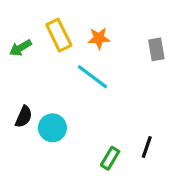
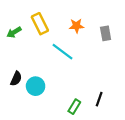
orange star: (99, 38) -> (76, 26), moved

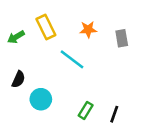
black semicircle: (16, 79) -> (18, 79), moved
green rectangle: (74, 107) -> (86, 110), moved

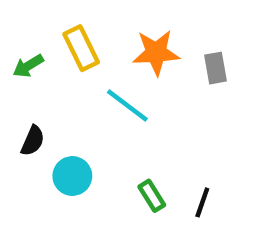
orange star: (88, 30) -> (156, 53), size x1.5
green rectangle: (86, 110) -> (152, 196), turned -63

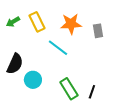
green arrow: (28, 66) -> (13, 22), moved
black semicircle: (33, 141) -> (15, 64), size x1.5
green rectangle: (152, 196) -> (69, 89), size x1.5

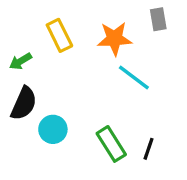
green arrow: (13, 22) -> (21, 61), moved
gray rectangle: (98, 31) -> (158, 19), moved
cyan line: (58, 48) -> (134, 77), moved

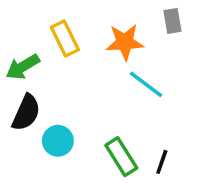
green arrow: (21, 61) -> (23, 67), size x1.4

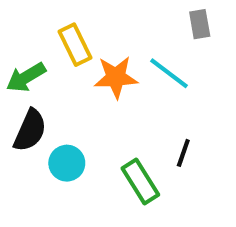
orange star: (125, 42) -> (116, 77), moved
cyan line: (146, 84) -> (169, 73), moved
black line: (162, 162) -> (183, 153), moved

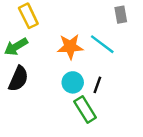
yellow rectangle: (75, 45) -> (28, 16), moved
black line: (183, 153) -> (97, 85), moved
cyan circle: (67, 163) -> (73, 82), moved

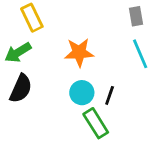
cyan line: (102, 44) -> (140, 54), moved, turned 30

